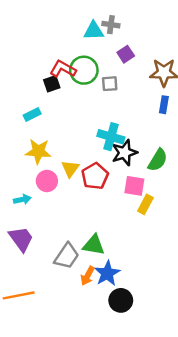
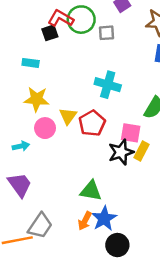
cyan rectangle: (32, 114) -> (31, 63), turned 35
black star: (124, 153) -> (121, 152), moved
gray trapezoid: (67, 256) -> (40, 226), moved

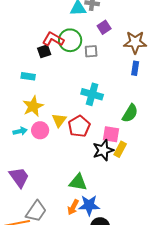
yellow star: (37, 99) -> (33, 106), turned -30
cyan arrow: (21, 146) -> (20, 131), moved
blue star: (104, 218) -> (89, 205), turned 30

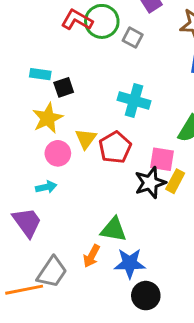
black square: (44, 51) -> (64, 87), moved
gray square: (91, 51) -> (133, 38), turned 32
cyan arrow: (20, 131) -> (46, 187), moved
orange arrow: (73, 207) -> (92, 256), moved

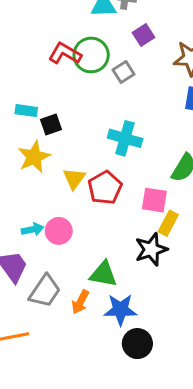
gray square: (133, 38) -> (123, 72), turned 30
pink circle: (58, 153) -> (59, 231), moved
black star: (150, 183) -> (151, 249), moved
gray trapezoid: (52, 272) -> (45, 291), moved

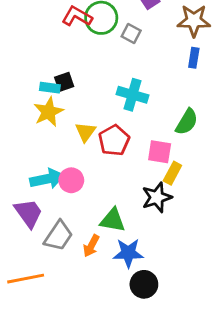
gray square: (123, 72) -> (131, 33), turned -30
cyan rectangle: (26, 111) -> (50, 88), moved
cyan arrow: (32, 229) -> (47, 179), size x1.6

